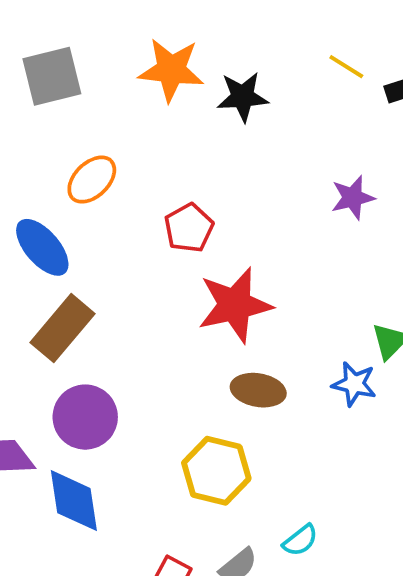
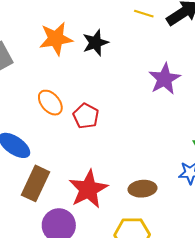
orange ellipse: (92, 180) -> (50, 103), moved, turned -72
purple star: (353, 198) -> (164, 79), size x1.4
red star: (235, 305) -> (88, 189), moved

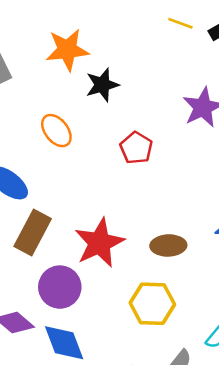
black star: (95, 43) -> (102, 85), moved
red pentagon: (86, 116) -> (136, 148), moved

